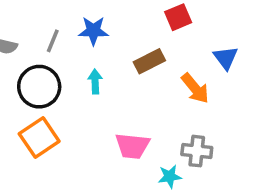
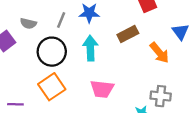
cyan arrow: (95, 82) -> (90, 48), size x1.5
pink trapezoid: (132, 146) -> (102, 89), moved

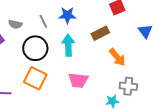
gray line: (61, 20) -> (43, 21), turned -48
orange arrow: (159, 53) -> (117, 57), moved
orange square: (52, 87) -> (35, 78), turned -30

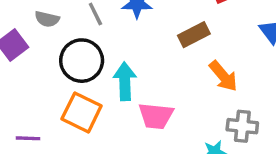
cyan arrow: (68, 45) -> (125, 81), moved

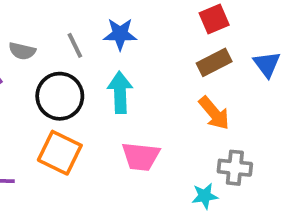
brown rectangle: (194, 35) -> (214, 62), moved
cyan arrow: (125, 81) -> (120, 92), moved

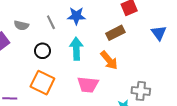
brown rectangle: (214, 62) -> (115, 33), moved
black circle: (60, 96) -> (42, 51), size x0.6
orange arrow: (214, 113) -> (109, 60), moved

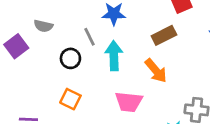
gray line: (51, 22) -> (89, 37), moved
orange square: (42, 83) -> (70, 99), size x0.7

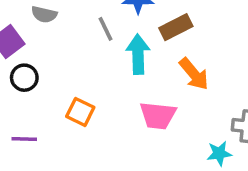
brown rectangle: (164, 35) -> (176, 27), moved
black circle: (70, 58) -> (24, 78), moved

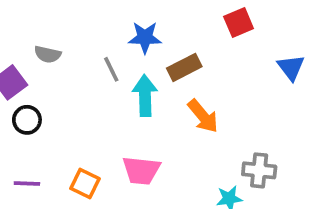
orange square: (80, 112) -> (85, 184), moved
pink trapezoid: (158, 116) -> (141, 170), moved

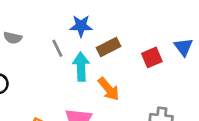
red square: (239, 22) -> (152, 57), moved
orange arrow: (203, 116) -> (109, 89), moved

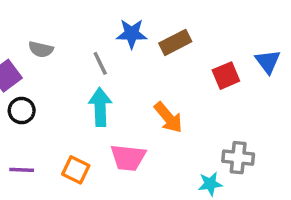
brown rectangle: (109, 47) -> (175, 42), moved
cyan arrow: (81, 67) -> (100, 107), moved

